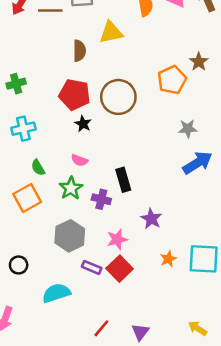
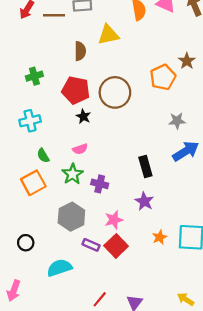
green cross: (16, 84) -> (34, 76), moved
pink semicircle: (79, 160) -> (80, 149), turned -40
black rectangle: (123, 180) -> (145, 166), moved

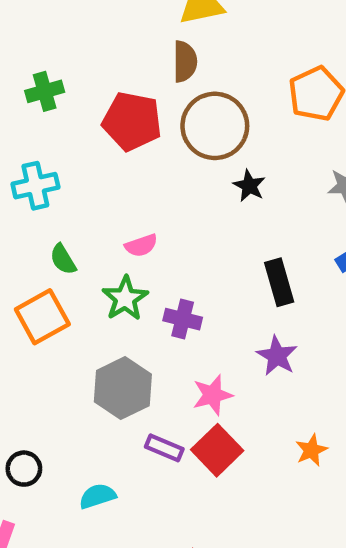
brown semicircle: (80, 51) -> (185, 61), moved
black star: (83, 116) -> (249, 186), moved
orange star: (160, 237) -> (311, 450), moved
black circle: (26, 243) -> (24, 469), moved
cyan semicircle: (59, 268) -> (98, 496), size x0.7

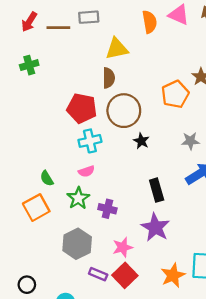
green cross: (45, 91) -> (29, 65), moved
cyan cross: (35, 186) -> (90, 141), moved
purple star: (277, 356) -> (155, 227), size x1.4
orange star: (311, 450) -> (173, 275), size x1.5

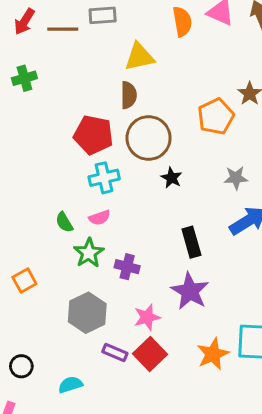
green semicircle: (47, 178) -> (64, 222), moved
orange square: (36, 208) -> (24, 280), moved, size x0.7

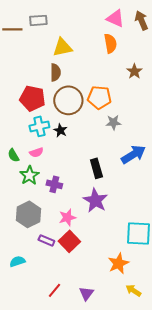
orange semicircle: (182, 22) -> (110, 43), moved
orange pentagon: (216, 117) -> (99, 97), moved, turned 30
black star: (172, 178) -> (60, 130), moved
gray star: (236, 178) -> (113, 122), moved
orange star: (213, 354) -> (118, 263), moved

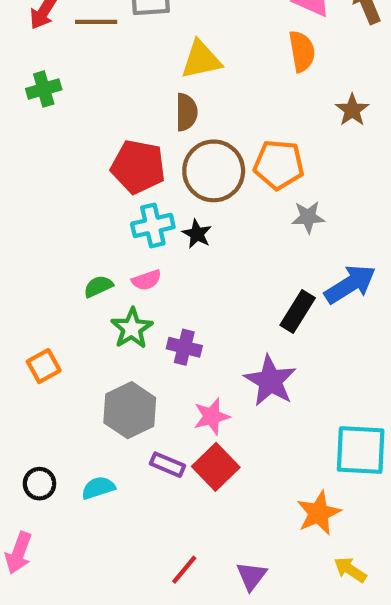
green semicircle: (13, 155) -> (98, 286), turned 96
black rectangle: (96, 168) -> (298, 312), moved, turned 48
cyan semicircle: (17, 261) -> (98, 488), moved

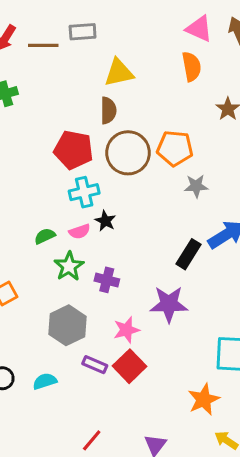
black star: (197, 234) -> (105, 221), moved
purple star: (270, 381) -> (169, 304), turned -30
red line: (184, 570) -> (92, 440), moved

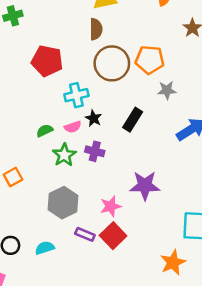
red pentagon: (74, 150) -> (47, 61), moved
black rectangle: (189, 254) -> (133, 120), moved
purple cross: (107, 280) -> (95, 151), moved

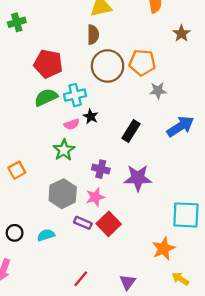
black rectangle: (133, 120) -> (131, 131), moved
green semicircle: (45, 131) -> (46, 97), moved, size x1.5
purple cross: (95, 151) -> (101, 169), moved
pink star: (111, 206) -> (95, 197), moved

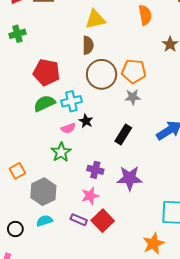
gray star: (158, 91) -> (133, 97), moved
gray hexagon: (63, 194) -> (43, 192), moved
cyan semicircle: (46, 235) -> (44, 221), moved

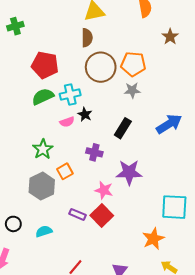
green star: (61, 152) -> (43, 149), moved
purple cross: (95, 170) -> (94, 152), moved
orange square: (17, 171) -> (65, 171), moved
pink star: (90, 196) -> (104, 190), moved, turned 30
cyan semicircle: (44, 221) -> (44, 231), moved

